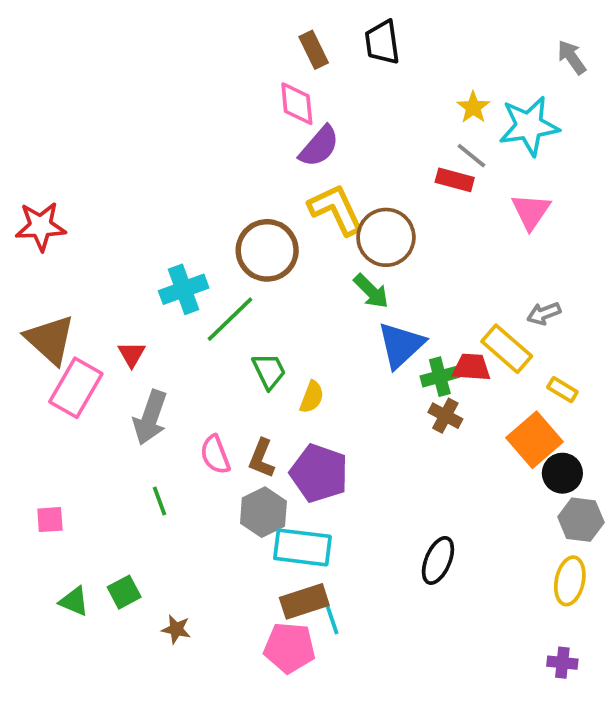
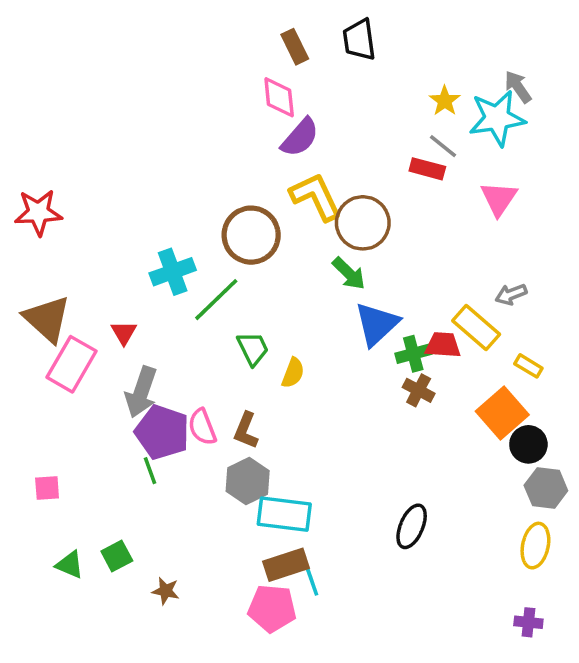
gray arrow: (572, 57) -> (518, 87), moved
purple pentagon: (319, 473) -> (162, 432), moved

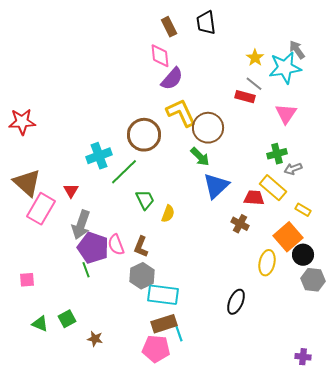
green cross: (413, 354) -> (277, 154), moved
yellow ellipse: (535, 546) -> (267, 263), moved

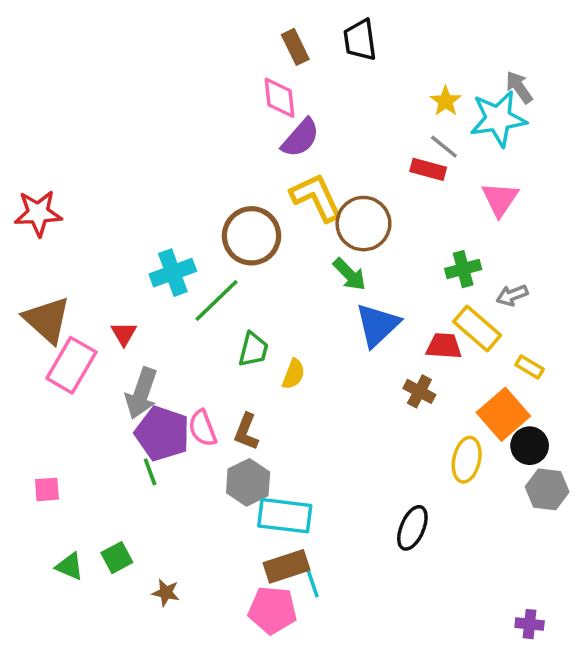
green cross: (277, 154) -> (463, 269), moved
green trapezoid: (145, 200) -> (253, 349), turned 40

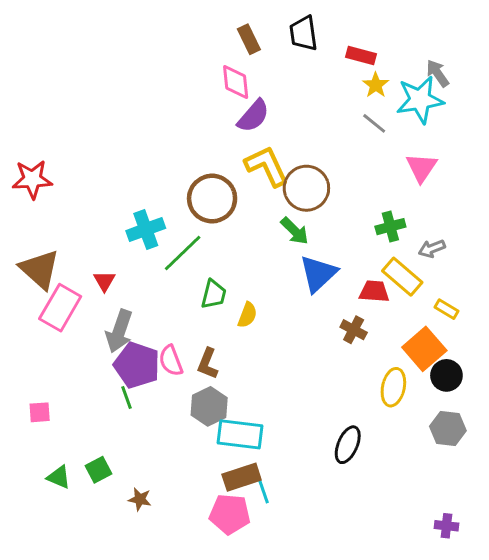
red rectangle: (428, 169) -> (361, 56), moved
gray hexagon: (547, 489) -> (448, 428), moved

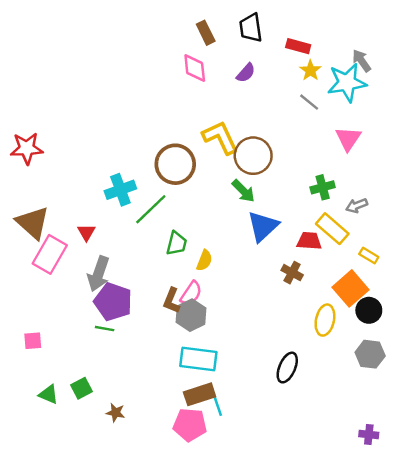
purple semicircle: (253, 116) -> (246, 73), moved, size x0.7
pink semicircle: (171, 361) -> (191, 293), moved, turned -125
green line: (127, 398) -> (105, 329), turned -60
gray hexagon: (209, 406) -> (191, 315), moved

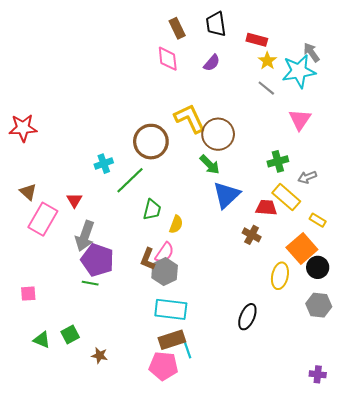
cyan cross: (120, 190) -> (104, 164), size x0.7
brown triangle: (33, 223) -> (28, 192), size x0.6

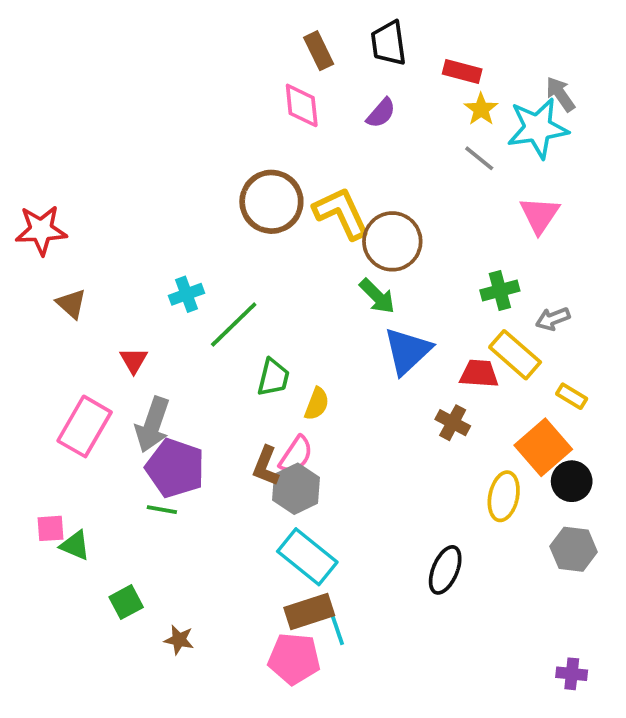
brown circle: (151, 142) -> (271, 202), moved
brown triangle: (28, 192) -> (71, 304), moved
pink rectangle: (43, 219) -> (85, 426), moved
cyan rectangle: (171, 309) -> (307, 557), turned 32
green triangle: (42, 340) -> (75, 545), moved

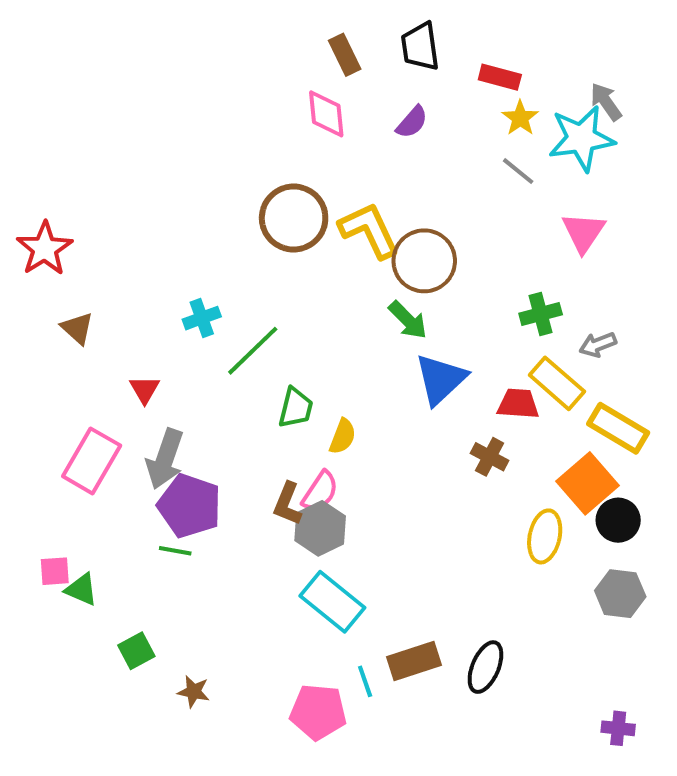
red star: (41, 230) -> (45, 249), turned -30
yellow rectangle: (572, 396) -> (618, 428), size x1.8
black ellipse: (445, 570) -> (485, 667), moved
brown rectangle: (309, 611) -> (414, 661), moved

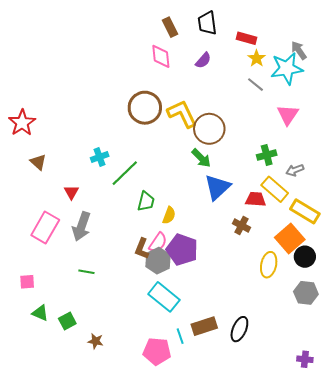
purple pentagon: (189, 506) -> (182, 250), moved
green triangle: (81, 590) -> (40, 313), moved

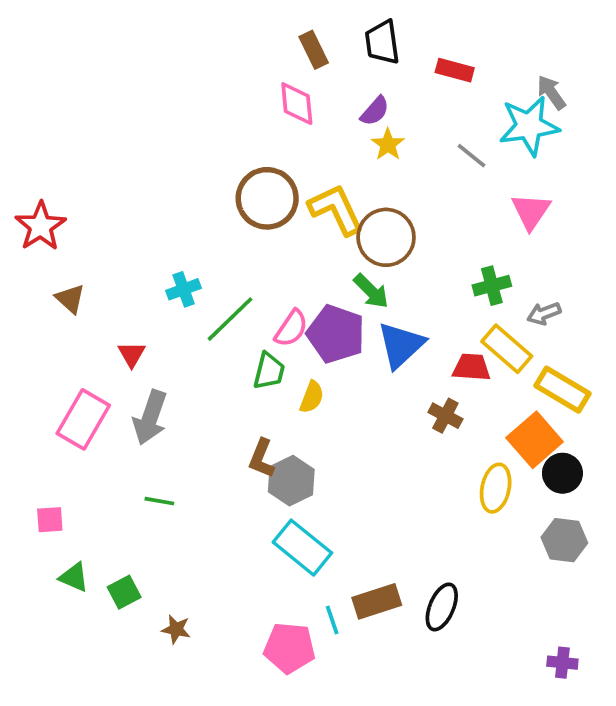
yellow star: (257, 58) -> (388, 144), moved
pink semicircle: (158, 243) -> (291, 328), moved
purple pentagon: (182, 250) -> (336, 334), moved

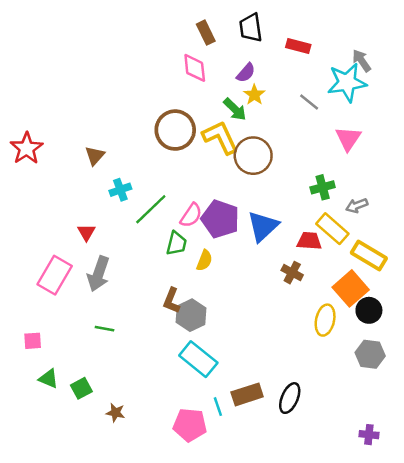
green arrow: (371, 291) -> (235, 109), moved
brown triangle: (70, 299) -> (95, 156), moved, turned 30

